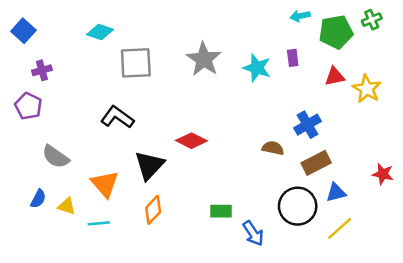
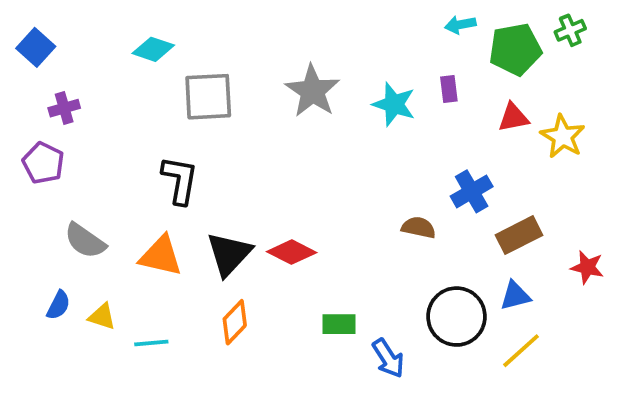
black L-shape: (117, 117) -> (180, 180), turned 64
red diamond: (191, 141) -> (292, 252), moved
brown rectangle: (316, 163) -> (519, 235), moved
orange triangle: (105, 184) -> (161, 256), moved, turned -36

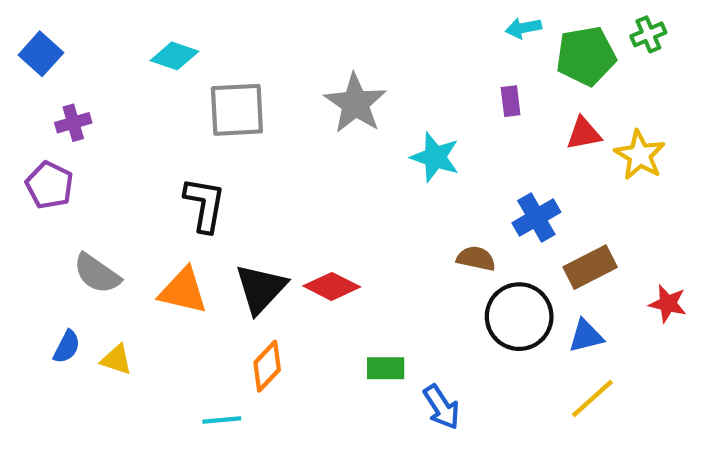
cyan star: (394, 104) -> (435, 157), moved
black circle: (457, 317) -> (519, 317), moved
cyan line: (151, 343) -> (222, 420), moved

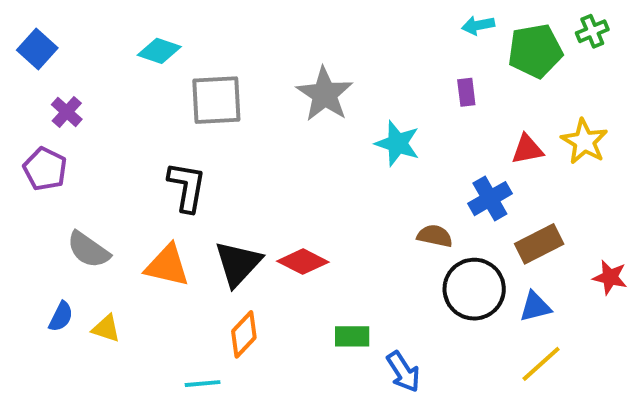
purple cross: (73, 123) -> (67, 112), turned -32
red triangle: (584, 133) -> (527, 149), moved

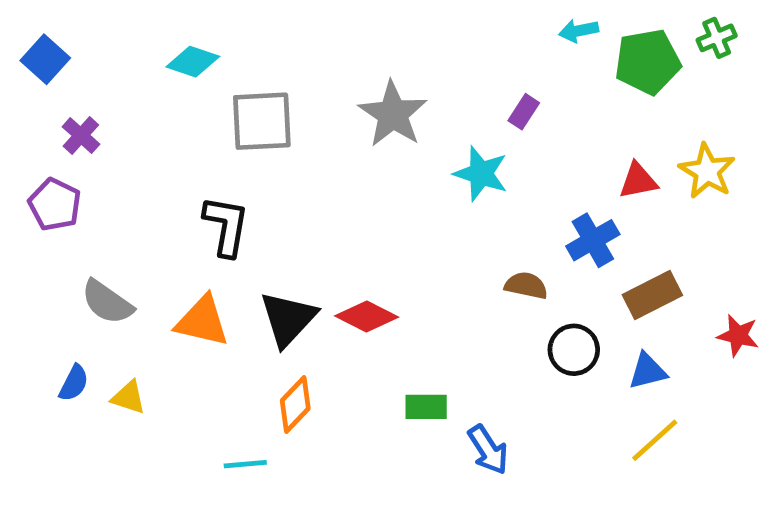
purple rectangle: (466, 92) -> (524, 112), moved, turned 40
black circle: (474, 289) -> (574, 350), size x0.7

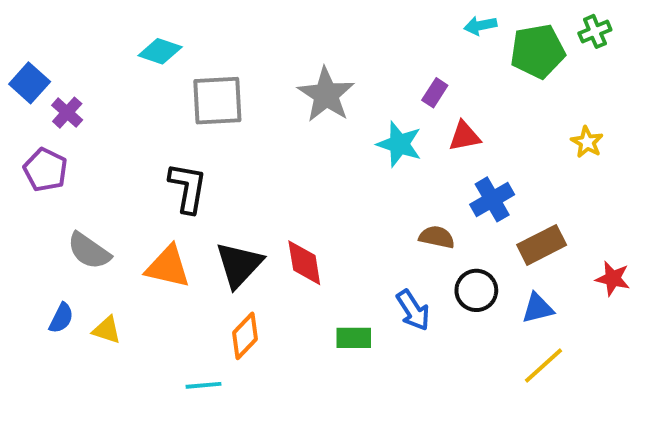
blue square: (45, 59) -> (30, 83), moved
yellow star: (707, 171) -> (587, 142), size x0.7
red triangle: (638, 181) -> (464, 136), moved
red diamond: (367, 316) -> (304, 263), turned 54
blue arrow: (488, 450) -> (413, 310), moved

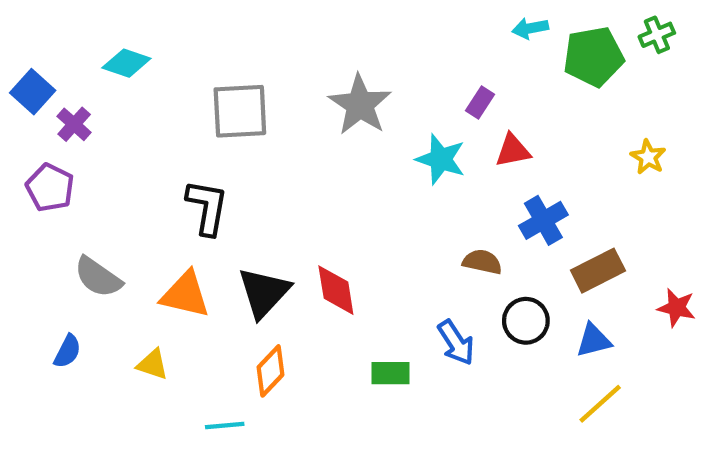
cyan diamond: (160, 51) -> (126, 63), moved
yellow triangle: (107, 330) -> (153, 364), moved

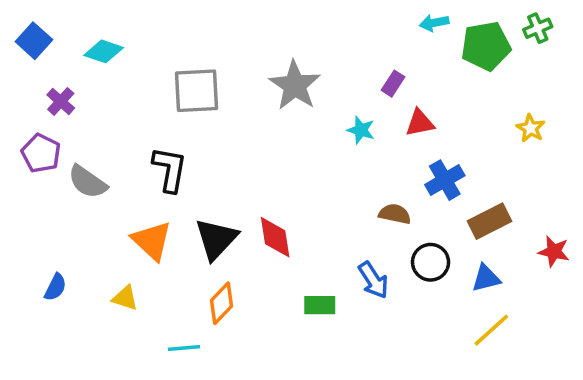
blue square: (33, 92) -> (34, 41), moved
cyan star: (441, 159) -> (361, 130), size x0.7
gray semicircle: (98, 277) -> (88, 182), moved
orange triangle: (185, 295) -> (152, 241), turned 30

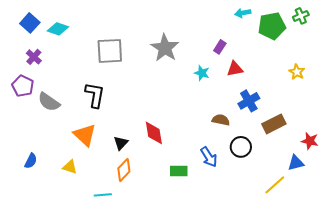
blue square: (34, 41) -> (30, 23), moved
black triangle: (216, 239) -> (121, 143), moved, size x0.6
blue triangle: (486, 278) -> (296, 163), moved

